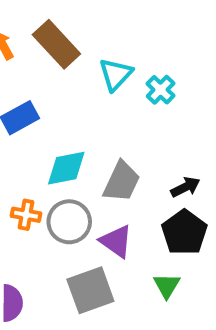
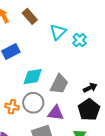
brown rectangle: (56, 44) -> (30, 16), size x0.7
orange cross: (26, 215) -> (12, 107), moved
purple triangle: (116, 241) -> (56, 113), turned -30

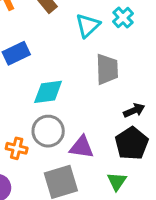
cyan cross: (80, 40) -> (123, 18), moved
gray trapezoid: (59, 84) -> (107, 69), moved, turned -30
orange cross: (12, 107) -> (17, 148), moved

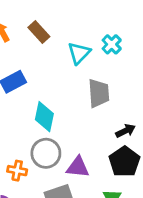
cyan diamond: (48, 92) -> (44, 117), turned -68

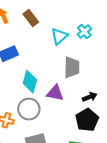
purple triangle: (78, 167) -> (55, 93), moved

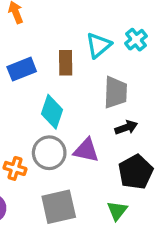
brown rectangle: (31, 18) -> (66, 63), moved, turned 35
purple triangle: (55, 93) -> (86, 150), moved
black arrow: (90, 97) -> (126, 127), moved

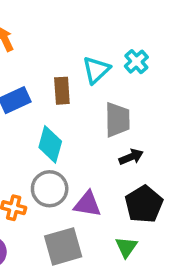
purple triangle: (86, 150) -> (87, 204), moved

